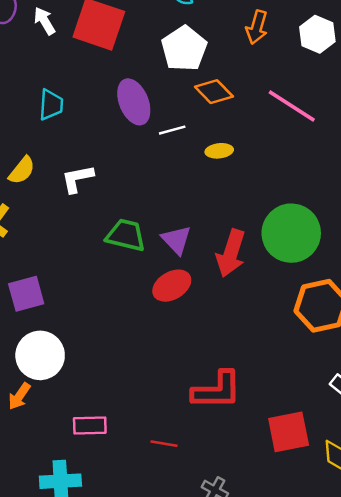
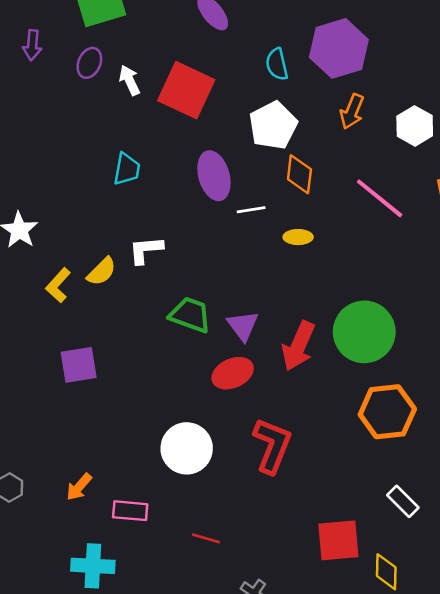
orange diamond: (214, 92) -> (299, 174), turned 45
yellow semicircle: (22, 170) -> (102, 271), moved
white circle: (40, 355) -> (187, 448), moved
red L-shape: (217, 390) -> (272, 446), moved, turned -74
orange arrow: (19, 396) -> (79, 487), moved

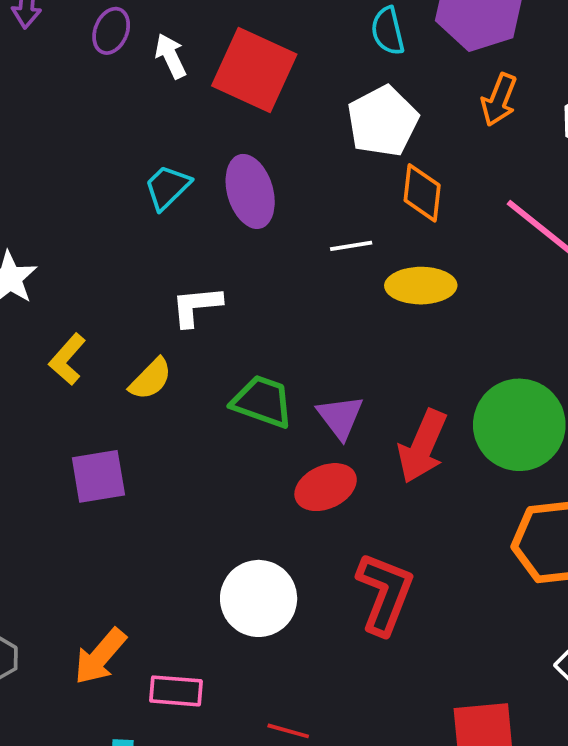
cyan trapezoid: (127, 169) -> (167, 187), turned -144
purple ellipse: (214, 176) -> (250, 191), moved
yellow ellipse: (298, 237) -> (421, 286), size x1.6
yellow semicircle: (102, 271) -> (151, 379), moved
orange arrow: (79, 487) -> (100, 656), size x1.4

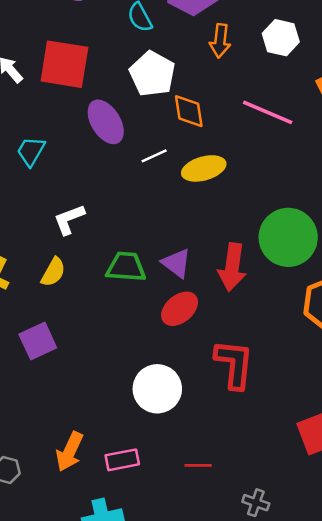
purple ellipse: (250, 191) -> (106, 122), moved

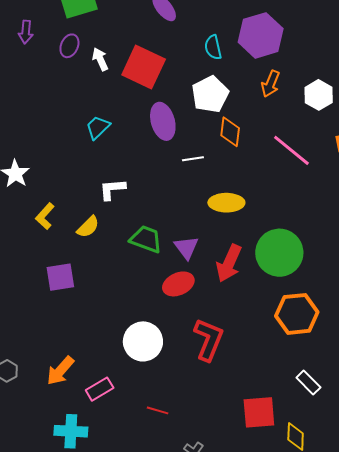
yellow ellipse: (204, 168) -> (226, 203), moved
pink rectangle: (122, 460) -> (100, 389), turned -36

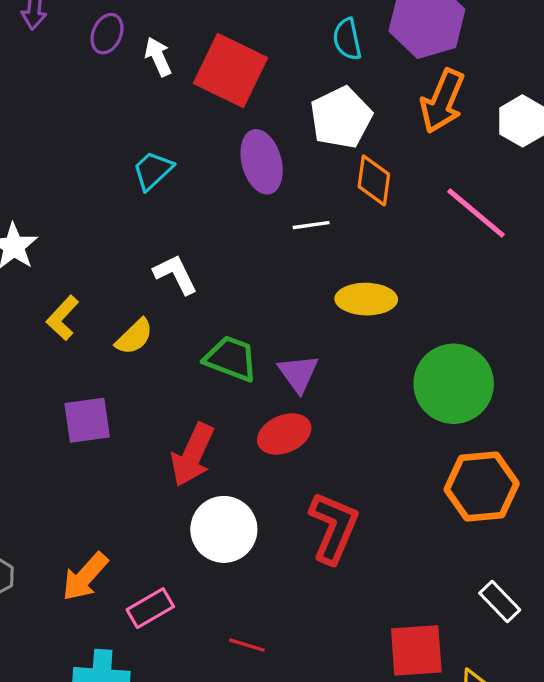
orange arrow: (271, 84) -> (442, 101), size x1.4
white L-shape: (112, 189) -> (176, 274), turned 68
red arrow: (229, 263) -> (192, 455), moved

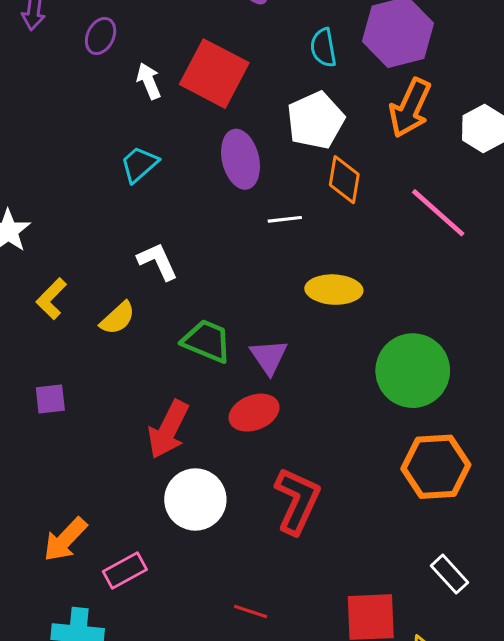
white arrow: (158, 57) -> (149, 81), moved
purple square: (87, 420) -> (50, 399), moved, size x0.7
red line: (247, 645) -> (251, 612), moved

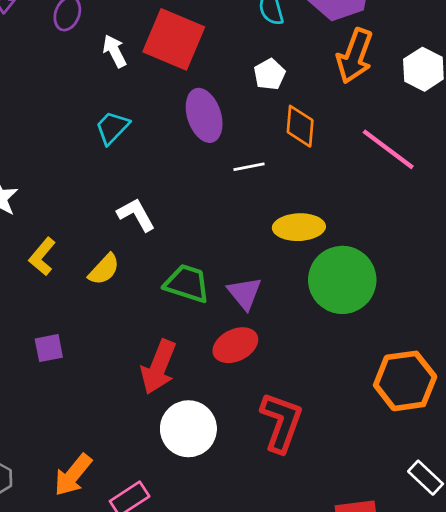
white pentagon: (316, 120) -> (269, 74), size x0.6
green circle: (413, 371) -> (342, 280), moved

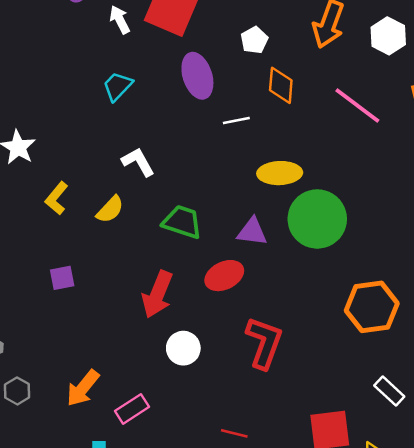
purple triangle: (245, 293) -> (252, 232), moved, turned -44
white circle: (188, 429) -> (183, 348), size x0.7

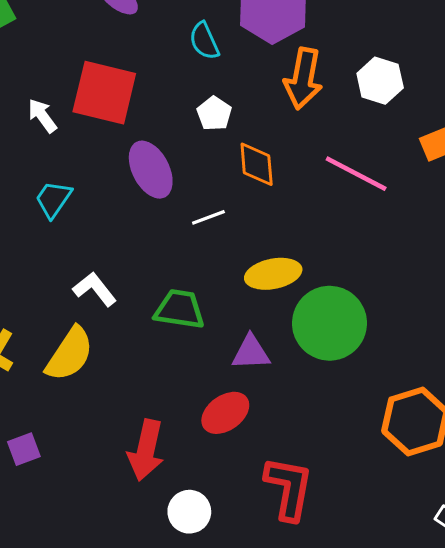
yellow semicircle: (110, 209) -> (70, 354), size x1.5
green trapezoid: (182, 222) -> (180, 309), moved

